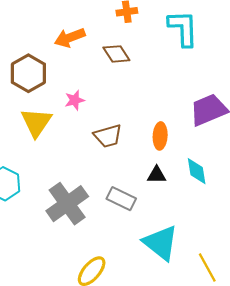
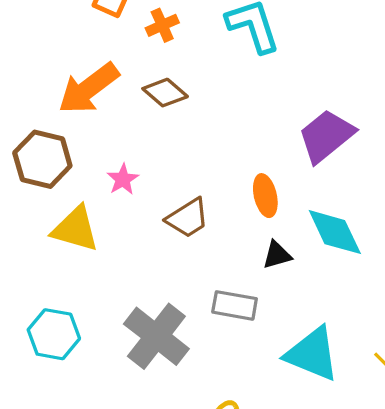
orange arrow: (70, 38) -> (89, 88), size x1.4
yellow triangle: (36, 122) -> (75, 229), turned -32
cyan diamond: (197, 171) -> (335, 232), size x1.4

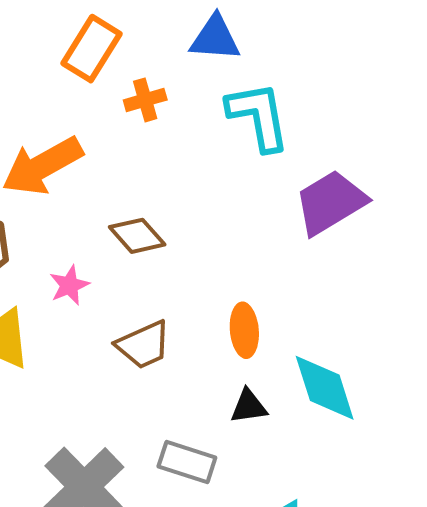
brown diamond: (165, 93) -> (137, 236), moved
purple trapezoid: (326, 136) -> (331, 203), moved

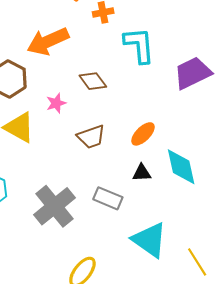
cyan L-shape: (258, 116) -> (139, 45), moved
orange ellipse: (244, 330) -> (143, 134), turned 45

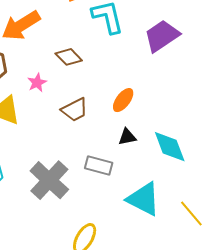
cyan diamond: (181, 167) -> (170, 147), moved

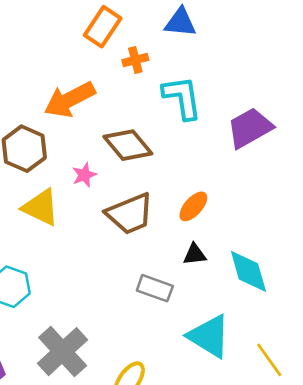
brown diamond: (69, 57) -> (128, 145), size x1.4
brown trapezoid: (75, 110) -> (130, 214), size x1.4
gray cross: (49, 180) -> (63, 352), moved

